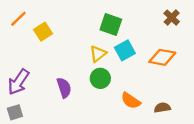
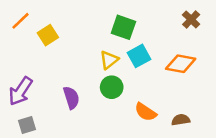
gray square: (15, 112) -> (27, 125), moved

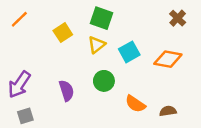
green square: (123, 27) -> (101, 18), moved
yellow square: (48, 35) -> (63, 33), moved
yellow triangle: (109, 60) -> (97, 45), moved

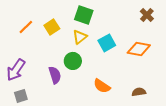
orange line: (19, 19) -> (26, 27), moved
green circle: (104, 81) -> (73, 61), moved
orange semicircle: (135, 104) -> (102, 86), moved

